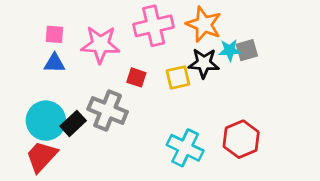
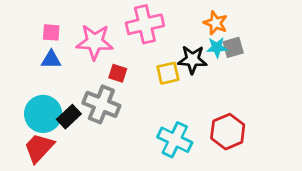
orange star: (204, 24) -> (216, 23), moved, size x0.7
red square: (136, 77) -> (118, 73), moved

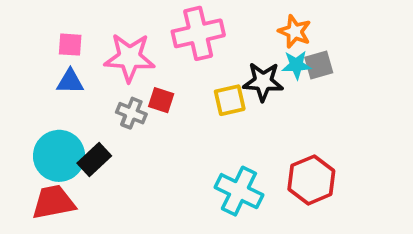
gray cross: (101, 104) -> (131, 113), moved, size x0.6
red trapezoid: (39, 148) -> (53, 202), turned 36

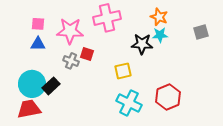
gray square: (319, 65) -> (201, 32), moved
yellow square: (230, 100) -> (123, 71), moved

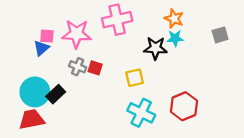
pink square: (38, 24) -> (47, 36), moved
blue triangle: (38, 44) -> (41, 48), turned -42
red square: (87, 54) -> (95, 68), moved

